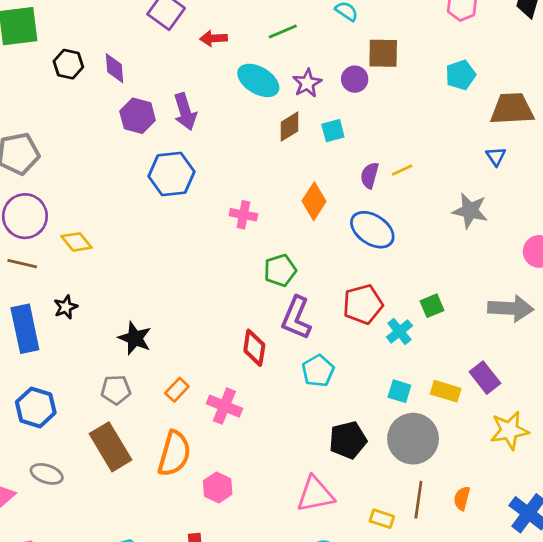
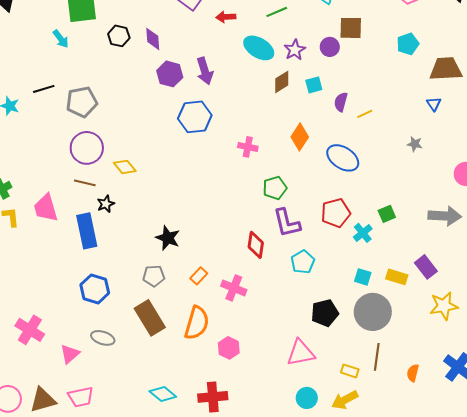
purple semicircle: (370, 175) -> (341, 102), moved
gray star: (470, 211) -> (415, 144), size x0.6
black star: (66, 307) -> (106, 204), moved
purple L-shape: (296, 318) -> (287, 223), turned -36
orange semicircle: (462, 498) -> (413, 373), moved

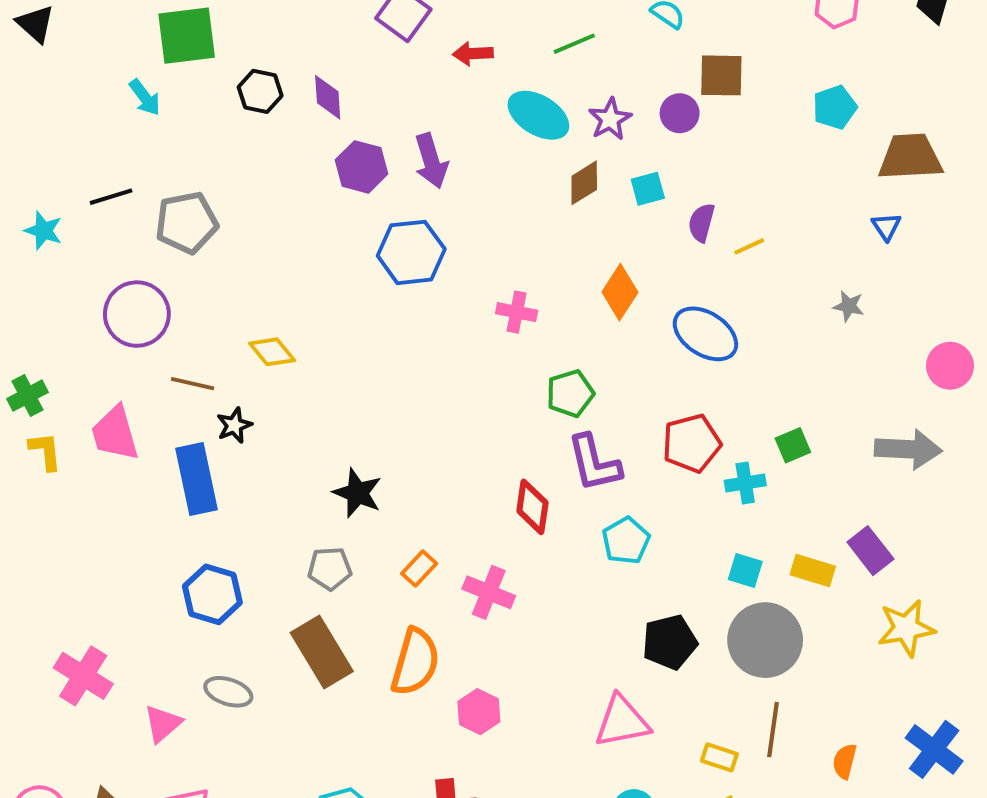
purple circle: (87, 148) -> (137, 314), moved
cyan cross: (363, 233) -> (745, 483), turned 30

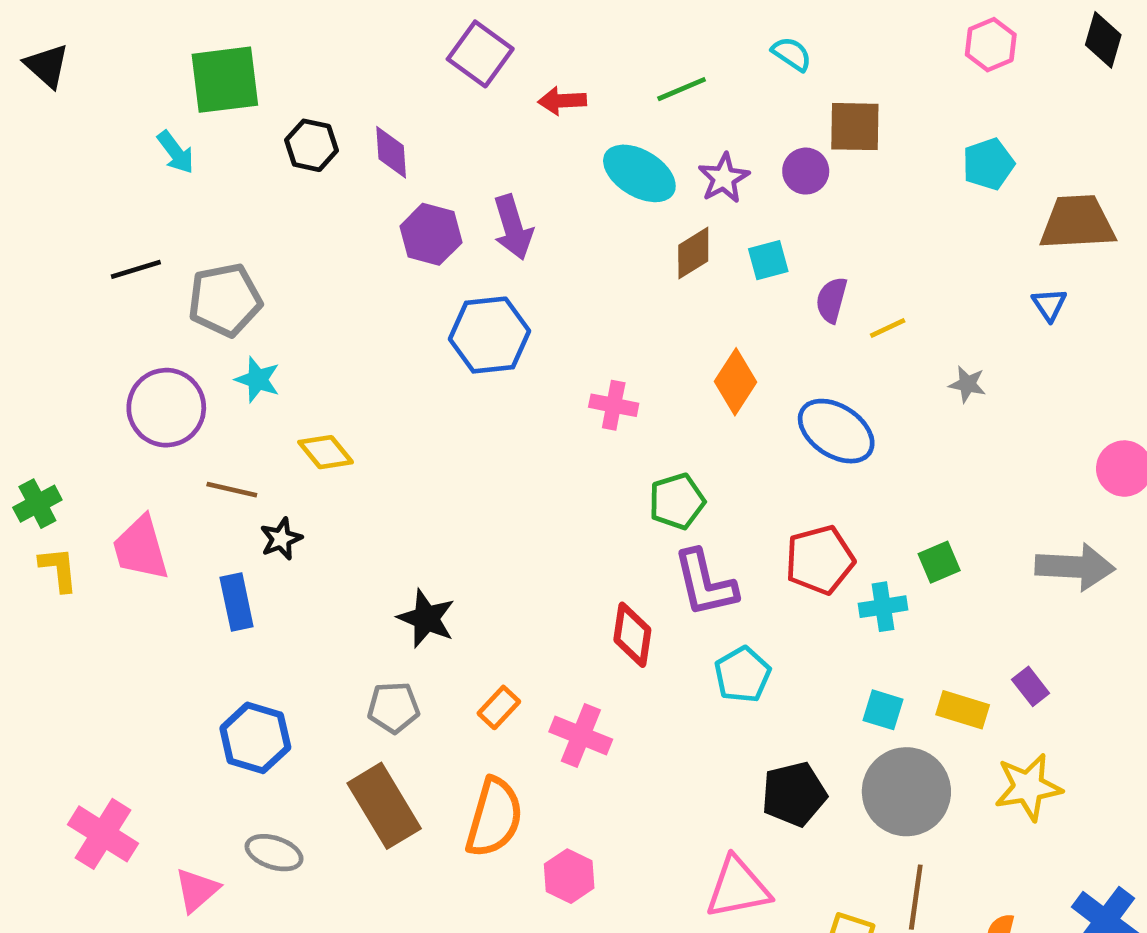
cyan star: (43, 231) -> (258, 380), moved
gray star: (849, 306) -> (967, 384), moved
blue rectangle: (196, 479) -> (237, 602), size x0.7
purple rectangle: (870, 551) -> (1031, 686), size x0.7
yellow star: (906, 628) -> (1028, 787), moved

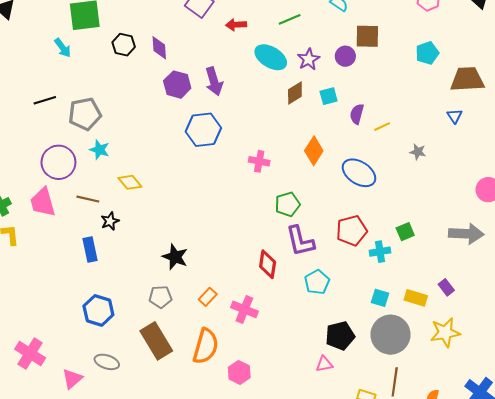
pink trapezoid: (141, 548) -> (43, 202), moved
pink triangle: (738, 888) -> (324, 364), moved, size x0.6

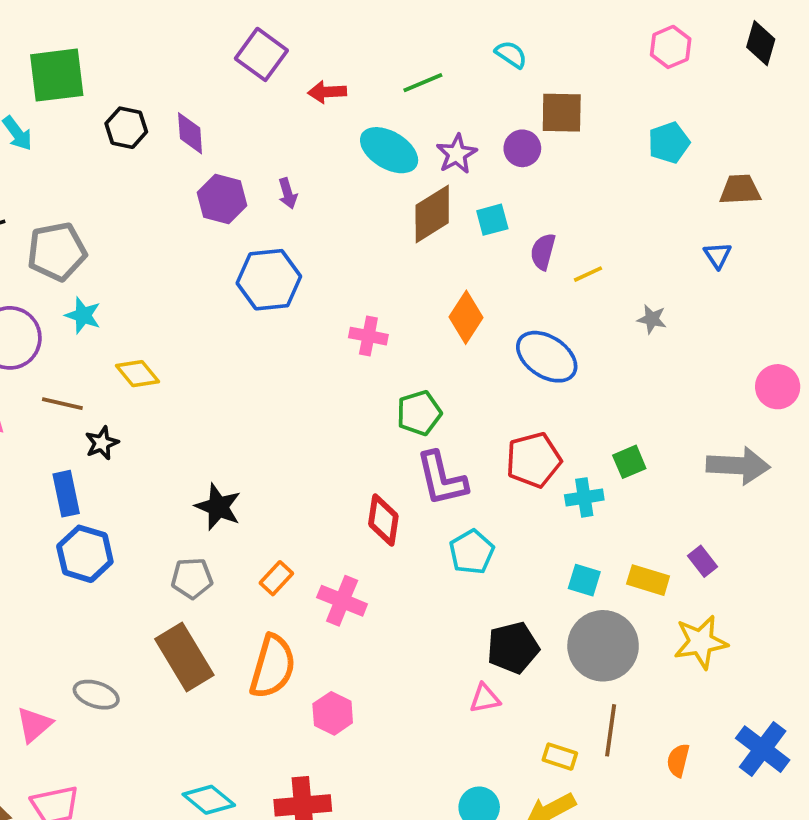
brown trapezoid: (467, 79) -> (740, 190), size x0.7
purple arrow: (214, 81) -> (288, 193), size x0.6
brown diamond: (295, 93) -> (432, 214), size x1.4
blue hexagon: (98, 310) -> (85, 554), moved

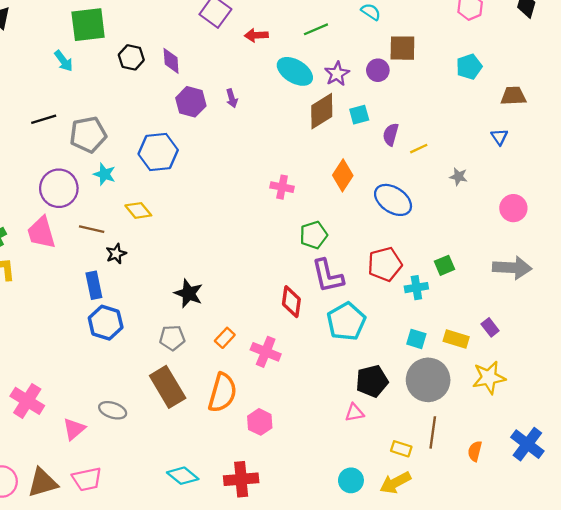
blue hexagon: (269, 280) -> (158, 152), moved
pink circle: (778, 387) -> (513, 208), moved
cyan pentagon: (472, 552) -> (346, 321), size x1.4

